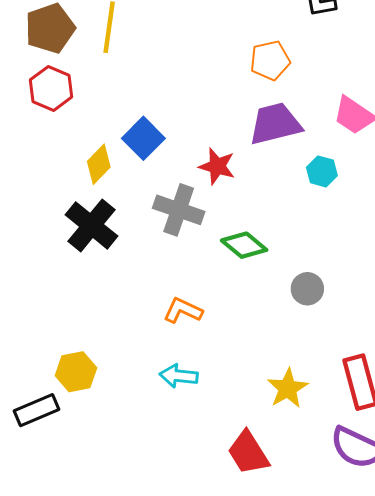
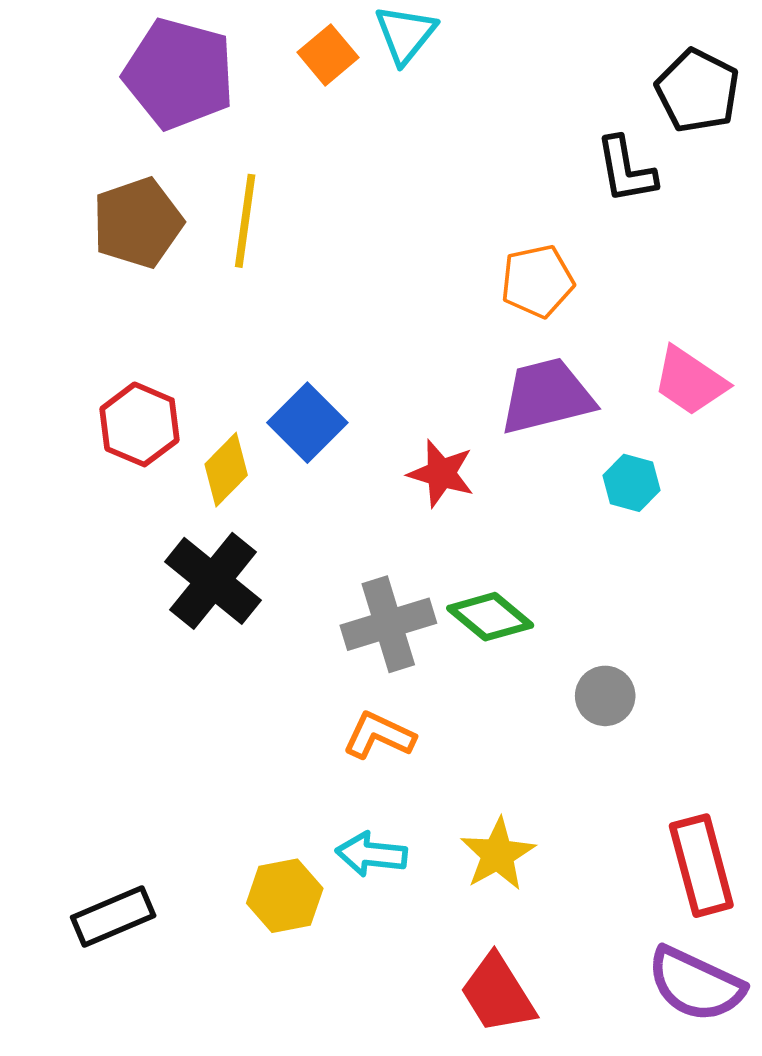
red hexagon: (51, 88) -> (140, 424), moved
gray cross: (179, 210) -> (388, 624), moved, turned -36
yellow hexagon: (76, 372) -> (285, 896), moved
yellow star: (288, 388) -> (498, 854), moved

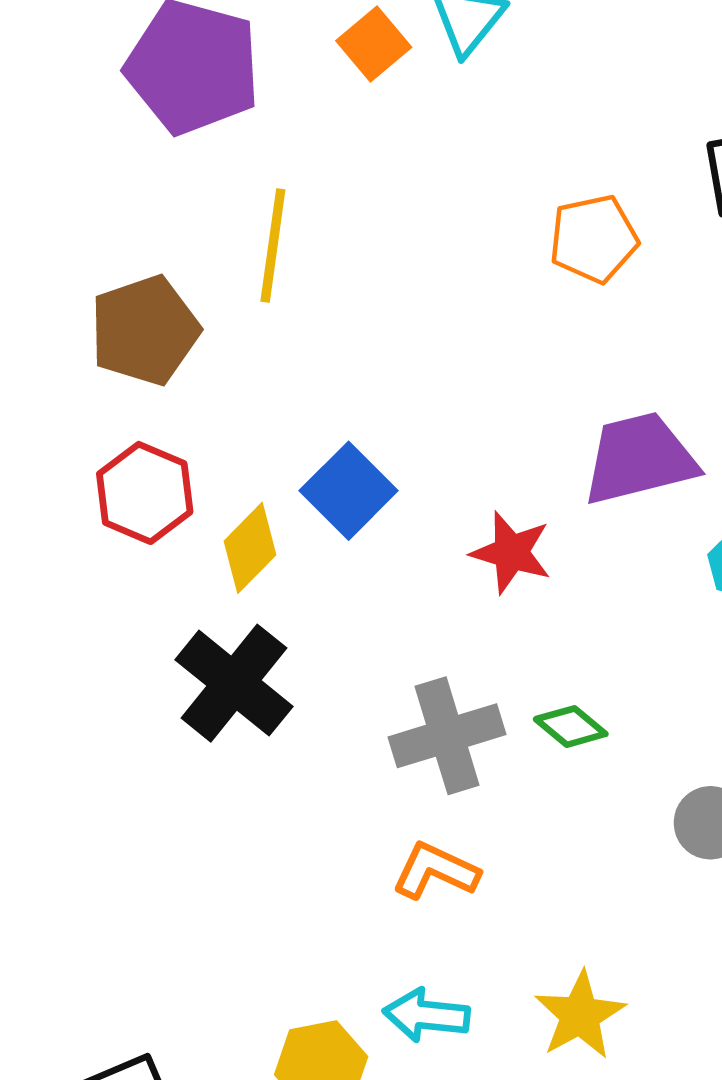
brown pentagon: (138, 223) -> (145, 330), moved
orange pentagon: (537, 281) -> (594, 239), moved
green diamond: (490, 617) -> (571, 727), size x0.7

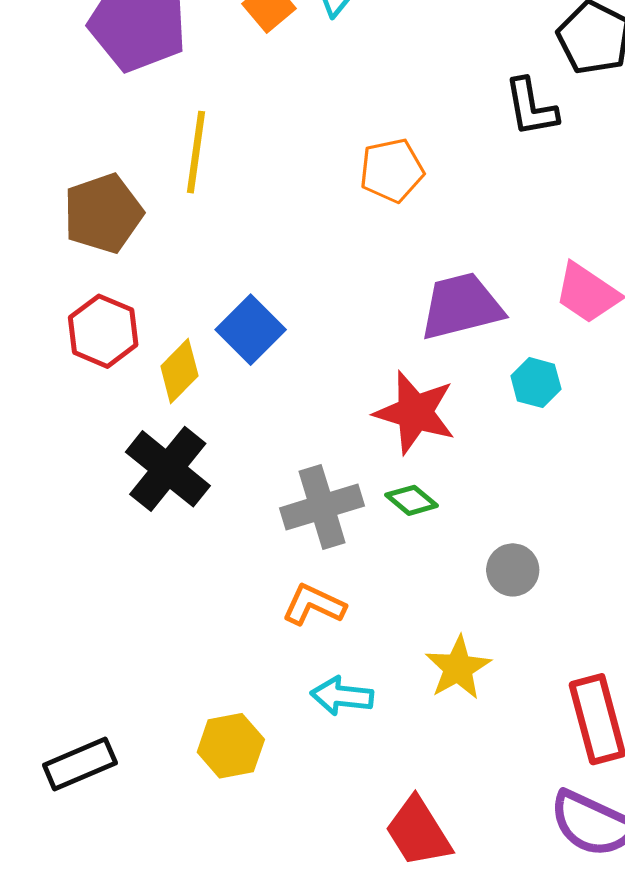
orange pentagon: (594, 239) -> (392, 170), moved
red star: (511, 553) -> (415, 412), moved, size x1.4
cyan arrow: (426, 1015) -> (342, 696), moved
yellow star: (580, 1015) -> (458, 668), moved

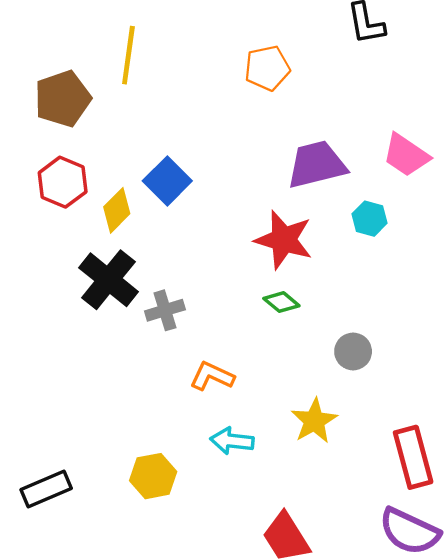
gray cross: (322, 507) -> (165, 310), moved, size x0.7

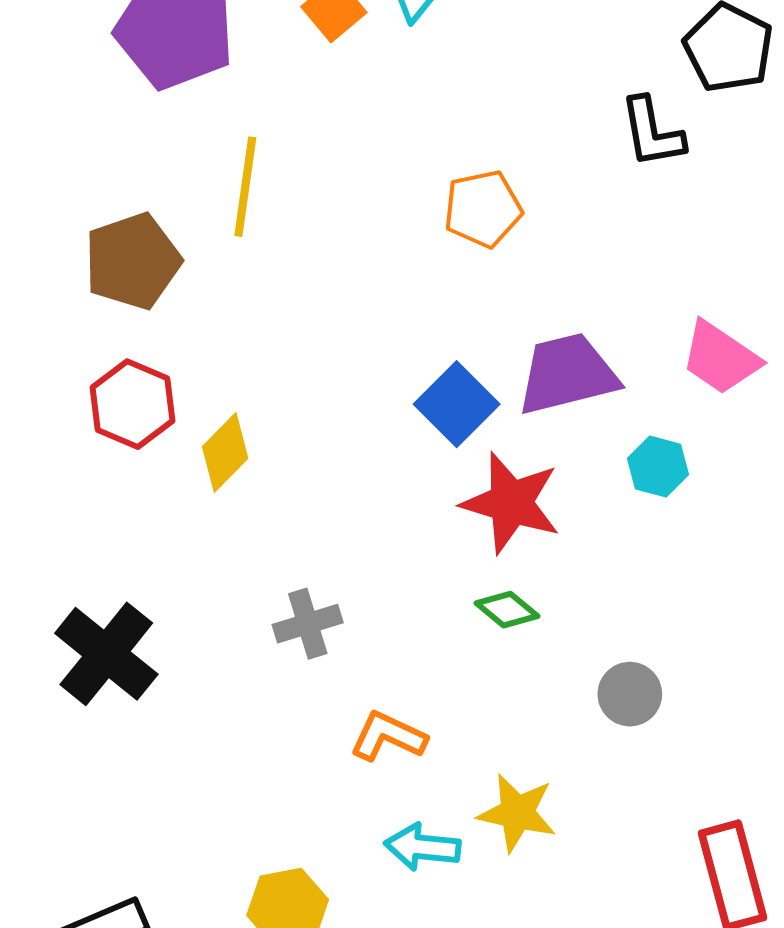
blue square: (167, 181) -> (457, 404), moved
black cross: (108, 280) -> (106, 654), moved
yellow star: (314, 421) -> (517, 813), moved, turned -30

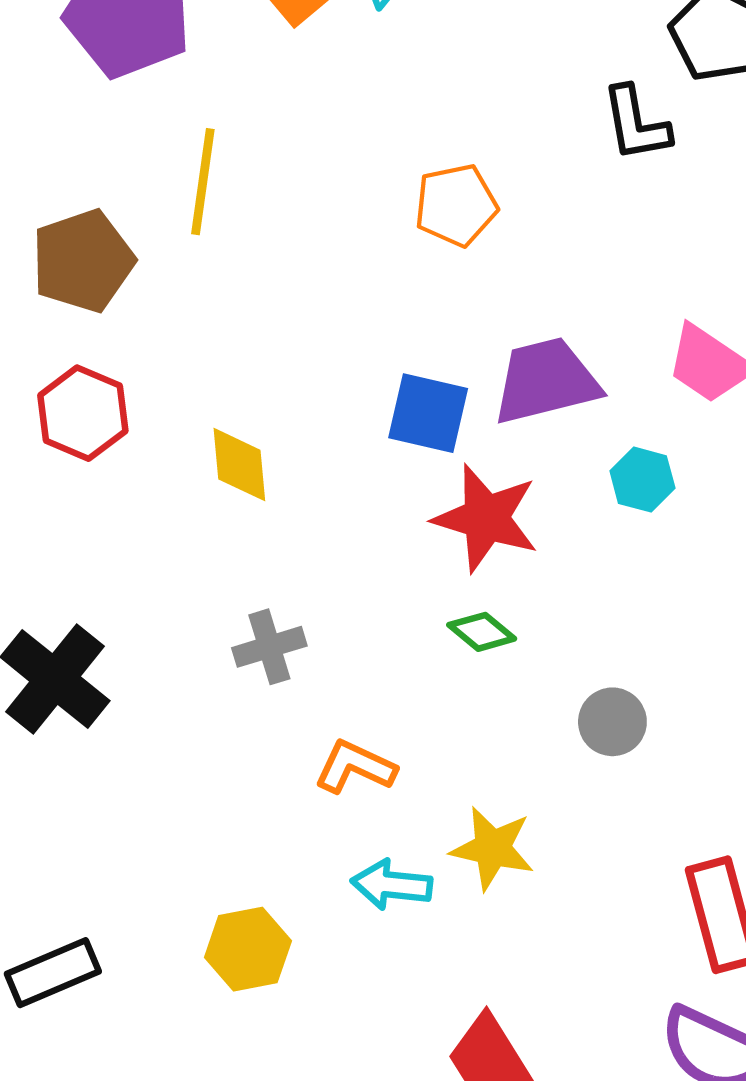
blue square: (457, 404) -> (428, 413), turned -32
yellow diamond: (225, 452) -> (239, 465), moved, turned -50

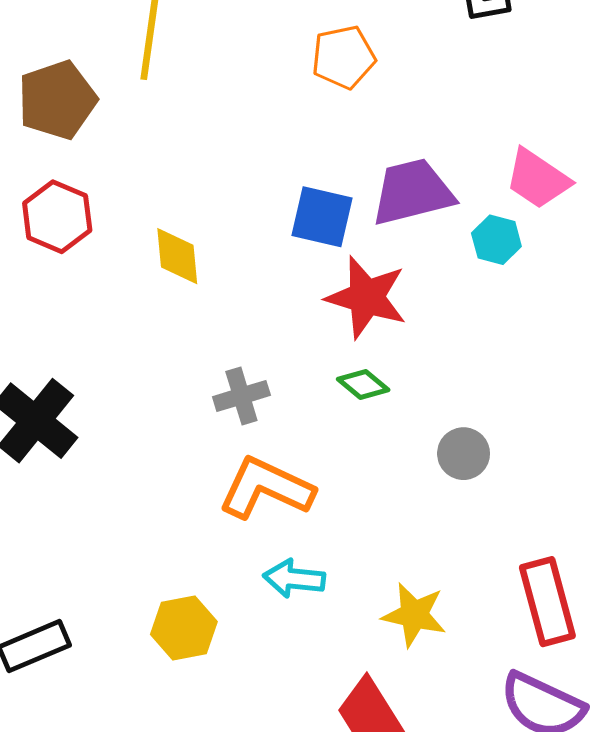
cyan hexagon: (642, 480) -> (496, 240), moved
gray cross: (269, 647) -> (241, 396), moved
orange L-shape: (355, 767) -> (266, 488), size x1.5
yellow star: (492, 848) -> (414, 615), moved

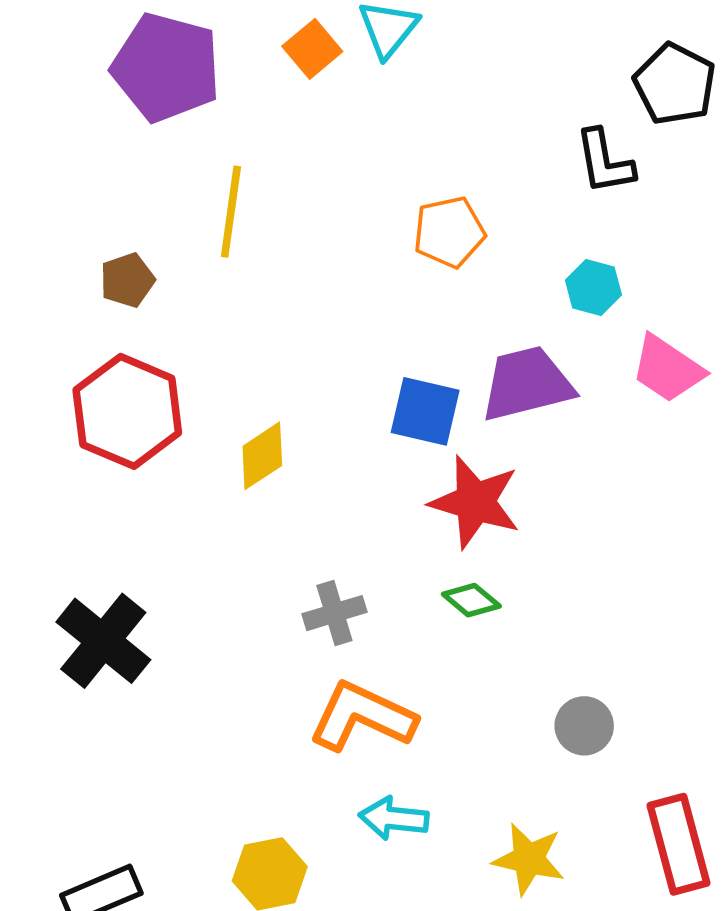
brown pentagon: (57, 100) -> (127, 280), size x0.6
red hexagon: (57, 217) -> (127, 411), size x1.4
cyan hexagon: (496, 240) -> (593, 288), moved
yellow diamond: (177, 256) -> (262, 456), turned 62
gray circle: (464, 454) -> (584, 726), moved

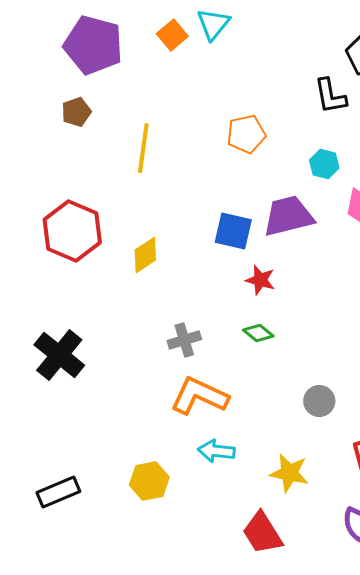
yellow line: (231, 212) -> (143, 148), moved
brown pentagon: (127, 280) -> (76, 112), moved
red star: (475, 502) -> (260, 280), size x0.6

